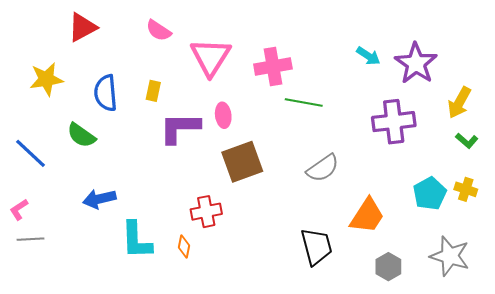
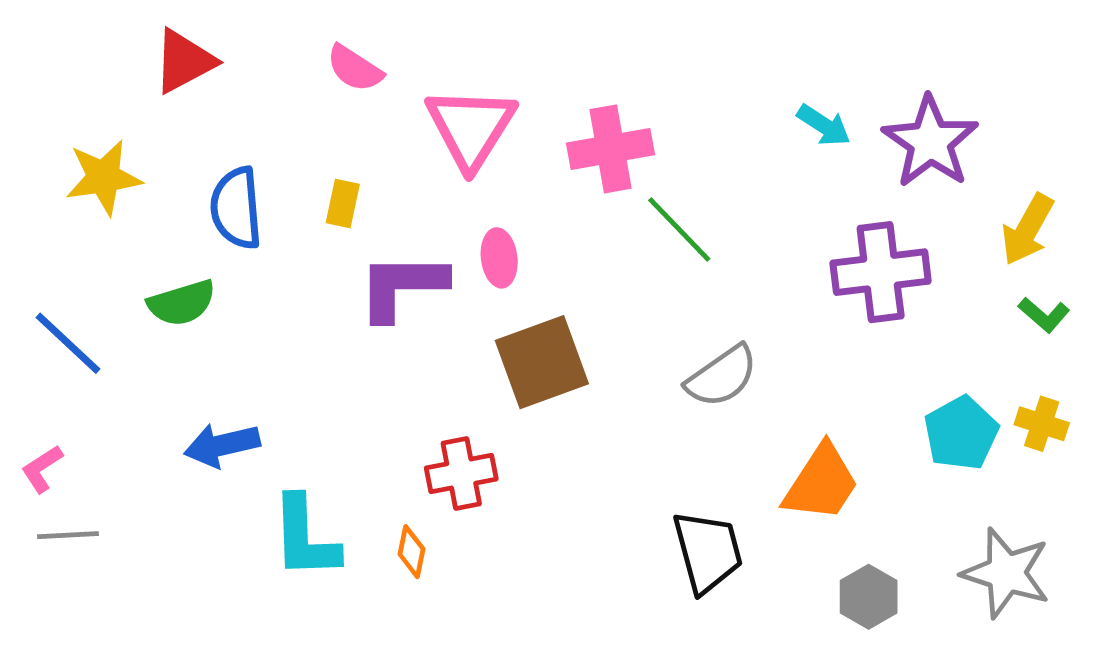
green line: (304, 103) -> (679, 229), turned 36
green semicircle: (81, 135) -> (182, 303), turned -52

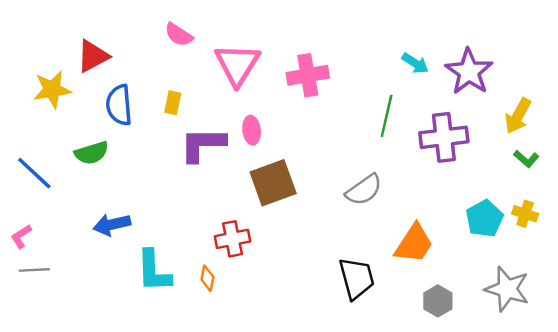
red triangle: (184, 61) -> (93, 56), moved
green line: (679, 229) -> (387, 116), moved, turned 57

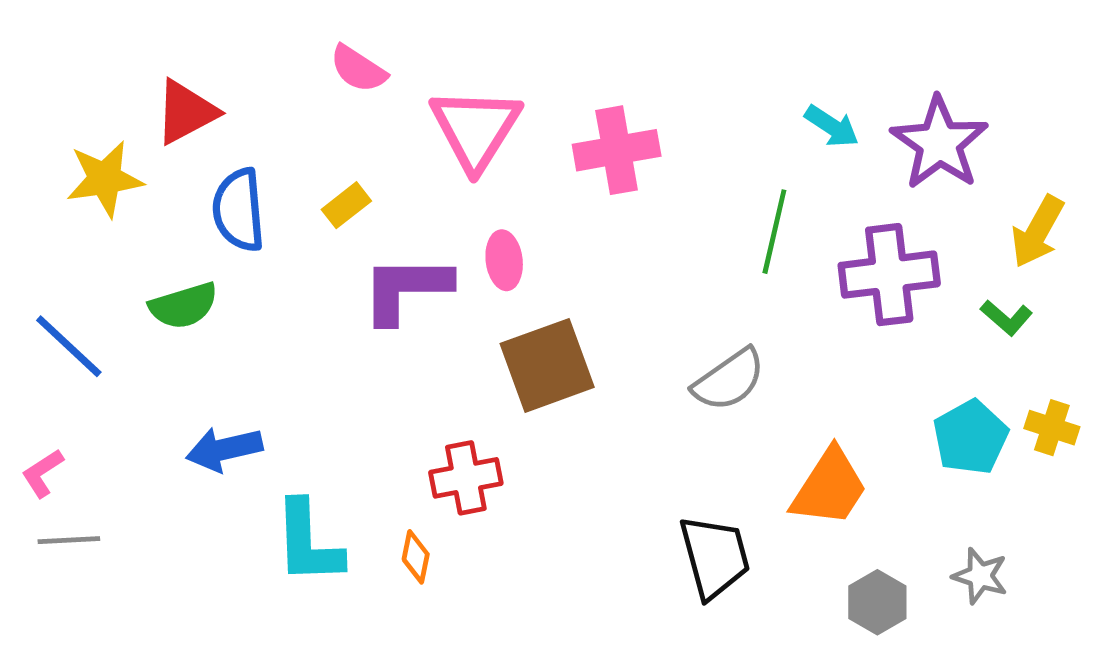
yellow rectangle: (173, 103) -> (346, 205), turned 40
green L-shape: (526, 159) -> (1006, 318), moved
gray star: (507, 289) -> (980, 576), moved, size x0.6

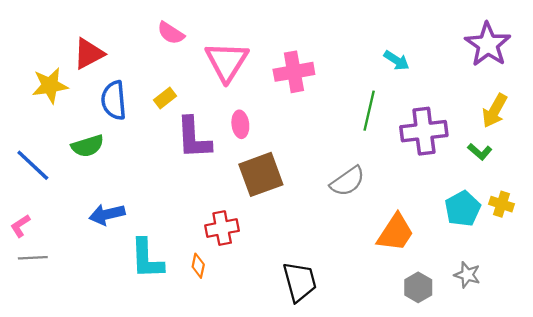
purple star: (939, 143) -> (488, 44), moved
purple L-shape: (406, 289) -> (194, 138), turned -93
black trapezoid: (715, 557) -> (300, 282), moved

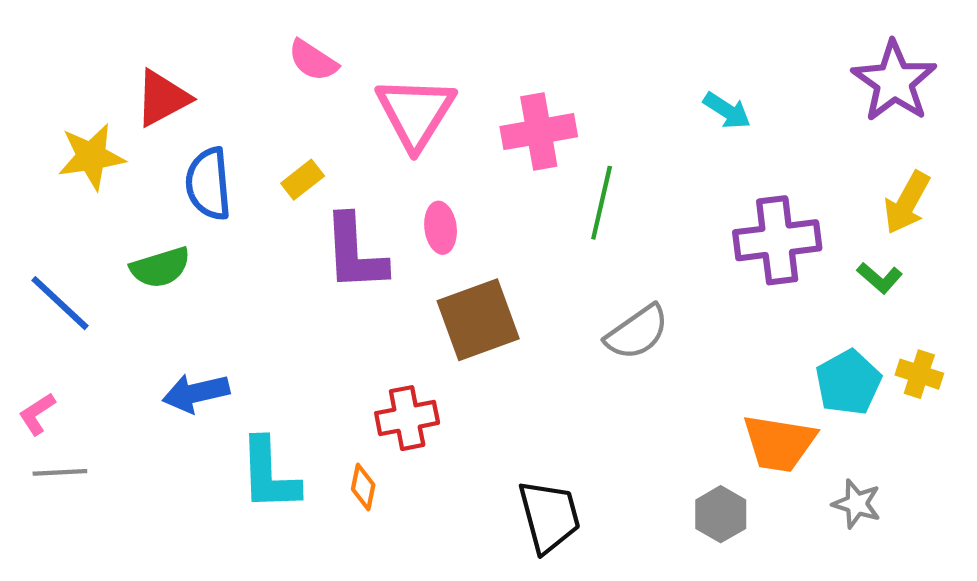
green line: (369, 111) -> (602, 203), moved
orange trapezoid: (395, 233) -> (779, 443), moved, turned 66
gray hexagon: (418, 287) -> (721, 514), moved

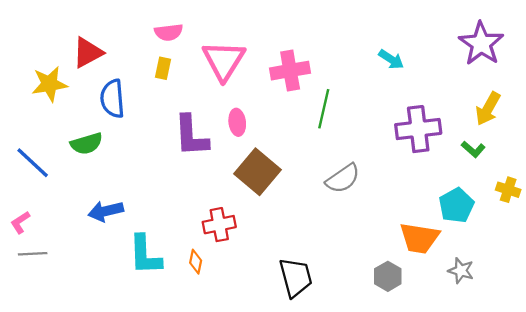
pink semicircle: (313, 60) -> (169, 32), turned -40
yellow rectangle: (303, 180) -> (163, 68), moved, turned -40
brown square: (478, 320) -> (257, 172), turned -30
yellow cross: (919, 374) -> (508, 190), moved

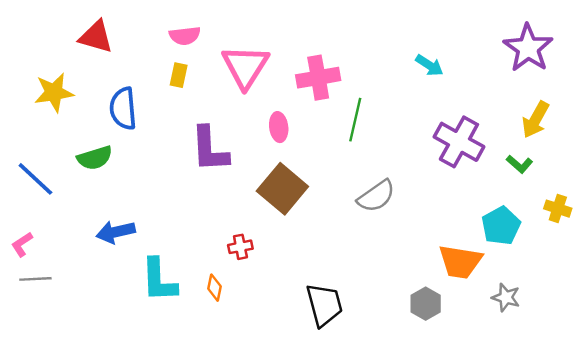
red triangle: (88, 53) -> (96, 37), moved, turned 44
pink ellipse: (237, 122) -> (279, 127), moved
purple cross: (418, 129) -> (459, 142), turned 36
red cross: (219, 225) -> (240, 247), size x0.7

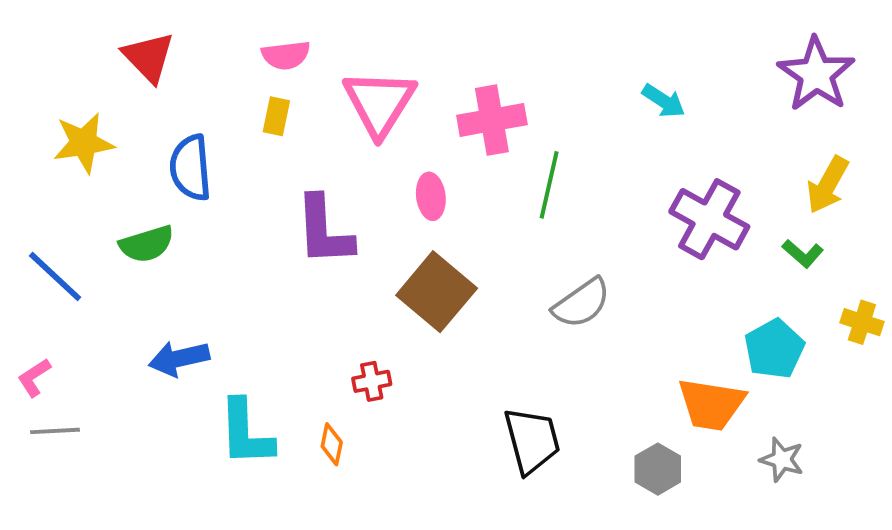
red triangle: (96, 37) -> (149, 57), turned 30
black trapezoid: (324, 305) -> (532, 440), moved

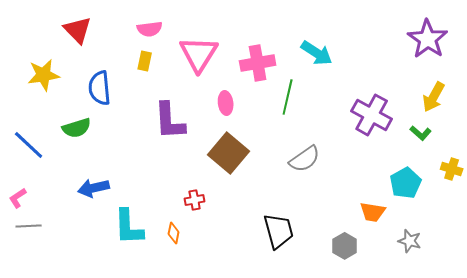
cyan arrow: (664, 101) -> (317, 53), moved, size x1.4
orange trapezoid: (711, 404) -> (373, 212), size x0.7

